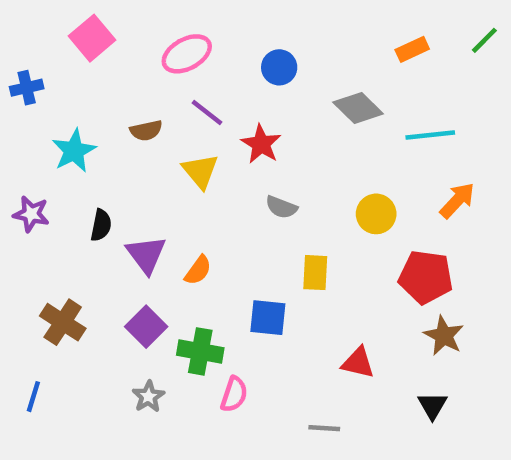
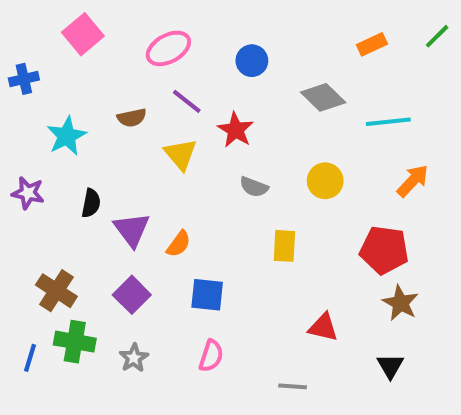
yellow circle: (376, 214) -> (325, 181), moved
blue square: (268, 318) -> (207, 295), moved
green cross: (200, 351) -> (75, 342), moved

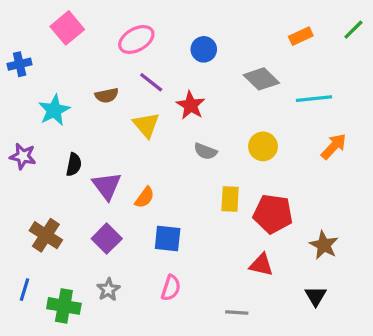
red pentagon: (384, 250) -> (273, 214), moved
green cross: (75, 342) -> (64, 306), moved

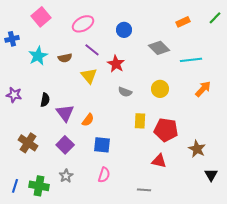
cyan star: (54, 110) -> (38, 56), moved
blue line: (24, 290) -> (15, 186), moved
black triangle: (316, 296) -> (211, 175), moved

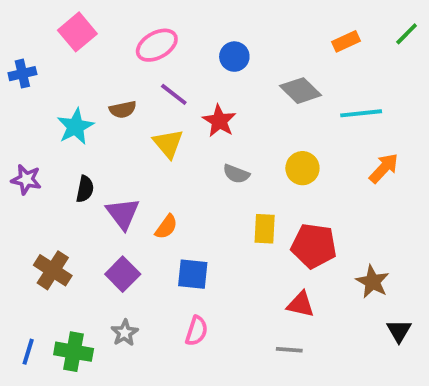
cyan star: (38, 56) -> (75, 127), moved
gray line: (144, 190) -> (289, 350), moved

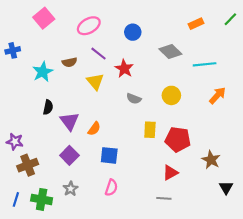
blue cross: (22, 74) -> (13, 50), moved
purple star: (26, 180) -> (15, 142), moved
brown cross: (53, 270) -> (28, 165), moved, turned 36
red triangle: (301, 304) -> (170, 173), turned -42

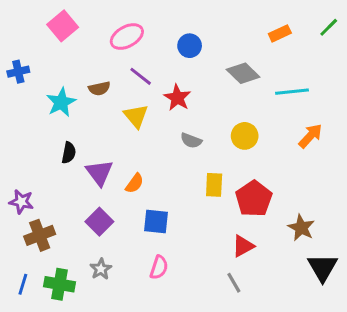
red pentagon: (178, 139) -> (254, 199), turned 30
black triangle: (226, 188) -> (323, 267), size x1.5
gray line: (164, 198) -> (234, 283), turned 56

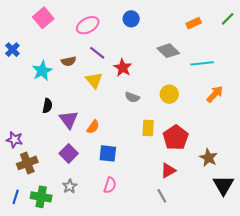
blue circle: (190, 46) -> (131, 19), moved
blue cross: (18, 72) -> (12, 50), turned -32

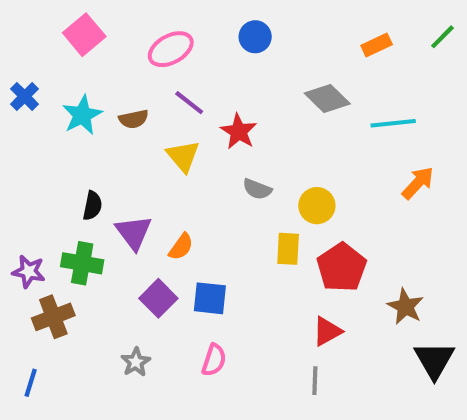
cyan star: (42, 71) -> (82, 115), moved
yellow circle: (169, 94) -> (317, 206), moved
purple square: (69, 153) -> (158, 298), moved
gray line: (162, 196) -> (315, 381), turned 32
green cross: (41, 197) -> (82, 263), moved

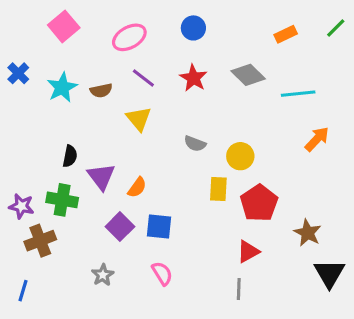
red star: (239, 131) -> (193, 78), moved
pink semicircle: (214, 360) -> (162, 273), turned -50

